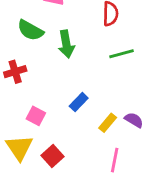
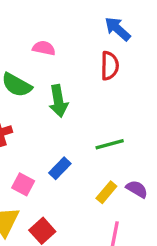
green line: (121, 54) -> (110, 144), moved
blue rectangle: (79, 102) -> (60, 168), moved

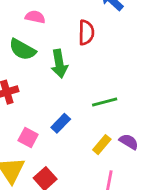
pink semicircle: (44, 48) -> (35, 17), moved
red semicircle: (110, 66) -> (86, 33), moved

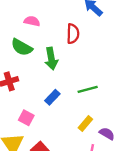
blue rectangle: (61, 123) -> (52, 97), moved
purple semicircle: (129, 142) -> (107, 134), moved

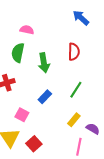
red semicircle: (73, 34) -> (74, 52), moved
green semicircle: (22, 47) -> (18, 53), turned 72
green line: (88, 89) -> (76, 90), turned -42

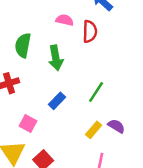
pink semicircle: (27, 30) -> (65, 20), moved
red semicircle: (74, 52) -> (90, 31), moved
purple semicircle: (93, 129) -> (116, 126), moved

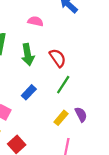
red semicircle: (90, 31) -> (58, 58), moved, turned -36
purple semicircle: (116, 126) -> (81, 115), turned 32

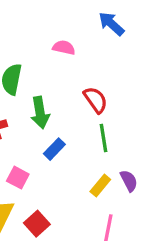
green arrow: (28, 55) -> (40, 113), moved
green line: (63, 85) -> (103, 138), turned -42

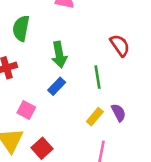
red semicircle: (96, 100) -> (120, 45), moved
green arrow: (40, 113) -> (59, 55), moved

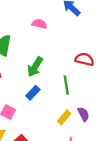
red semicircle: (120, 45) -> (84, 59), turned -42
green arrow: (59, 55) -> (35, 67), turned 42

